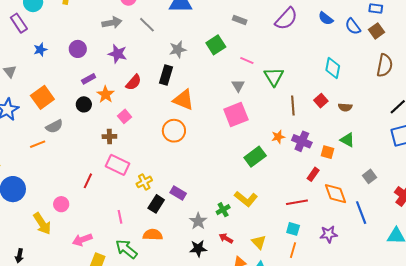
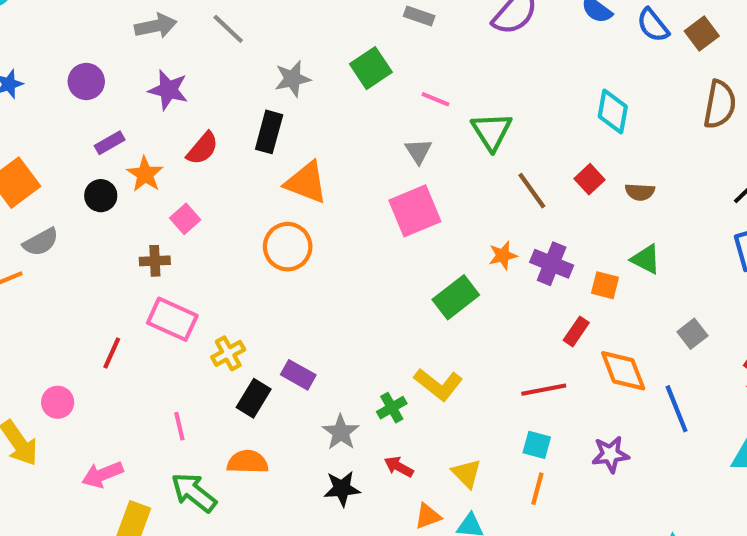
brown line: (293, 106) -> (532, 191), turned -30

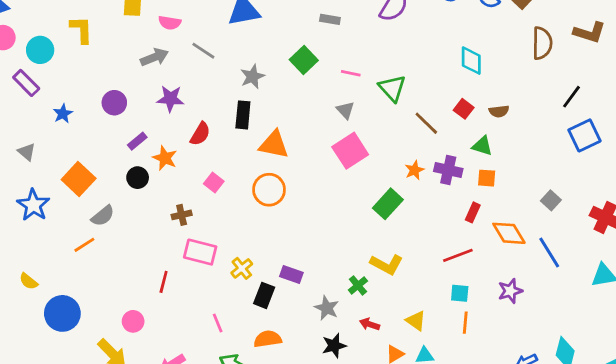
pink square: (185, 219) -> (214, 182), moved
green triangle: (646, 259) -> (482, 146), moved

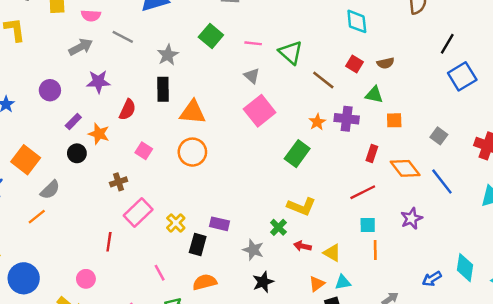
orange square: (487, 178) -> (394, 120), moved
pink rectangle: (200, 252) -> (138, 212), turned -52
red arrow: (370, 324) -> (302, 246), moved

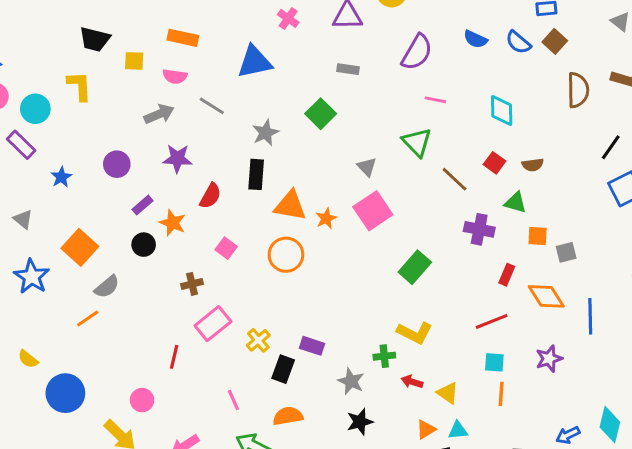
pink line: (253, 43) -> (435, 100), moved
orange star: (317, 122) -> (326, 218), moved
gray square: (439, 136) -> (566, 252), moved, turned 35
blue line: (442, 181) -> (590, 316), turned 32
green cross: (278, 227) -> (384, 356), turned 35

